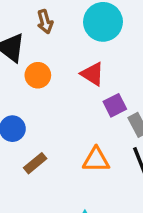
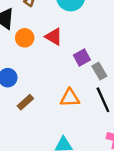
red triangle: (92, 74) -> (54, 37), moved

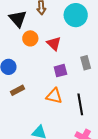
purple square: (82, 57) -> (60, 71), moved
gray rectangle: (99, 71) -> (86, 63), moved

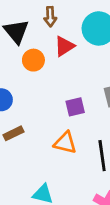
red triangle: (54, 44) -> (64, 46), moved, turned 42

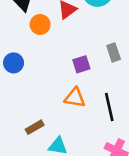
brown rectangle: (13, 133) -> (35, 127), moved

